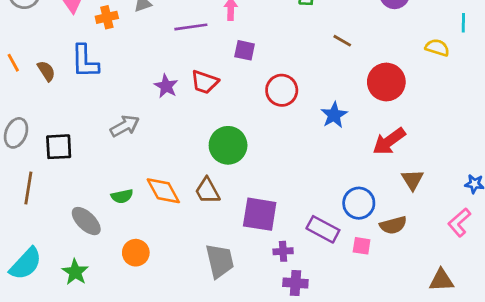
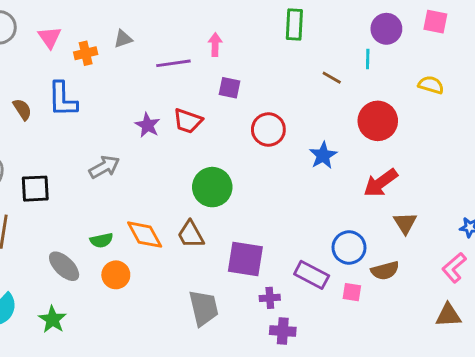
cyan line: (463, 23) -> (368, 59), moved
orange circle: (136, 253) -> (116, 275), moved
brown triangle: (441, 280) -> (448, 315), moved

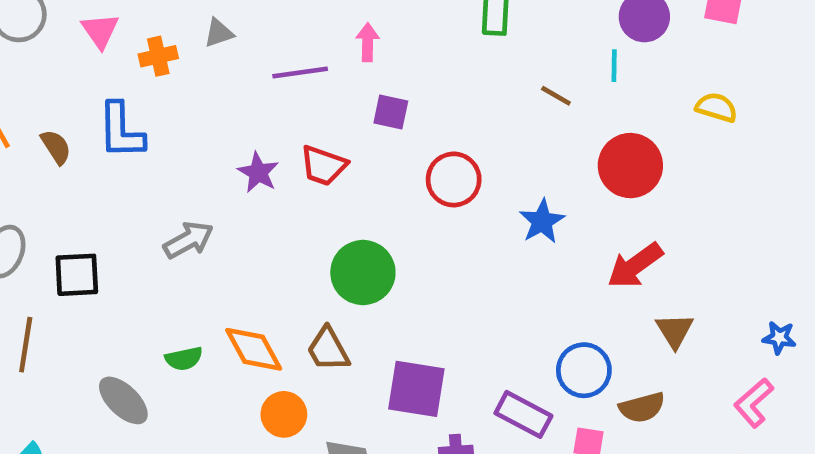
orange circle: (116, 275) -> (284, 414), moved

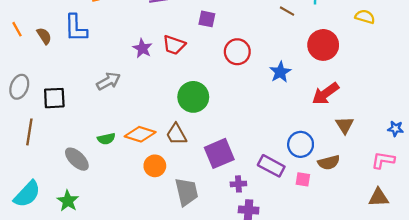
orange diamond: (254, 349) -> (140, 134), turned -44
purple square: (416, 389) -> (219, 153), turned -32
pink L-shape: (754, 403) -> (383, 160), turned 50

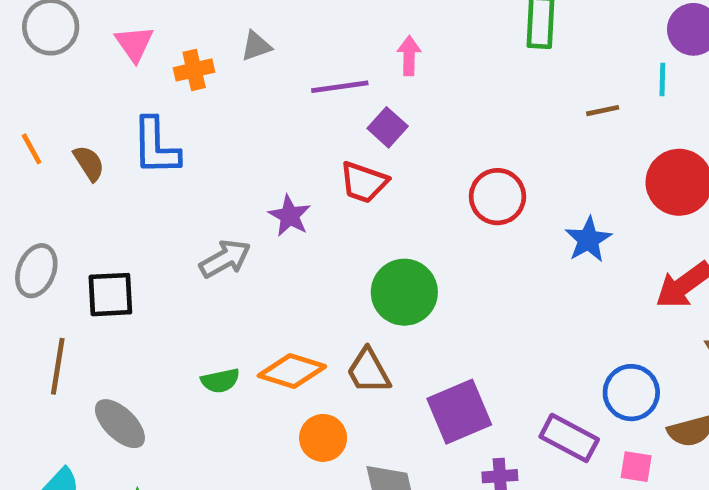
brown line: (287, 11) -> (603, 111), turned -42
purple square: (207, 19) -> (388, 127), moved, turned 30
purple star: (142, 48) -> (290, 216), moved
gray ellipse: (77, 159) -> (120, 424), moved

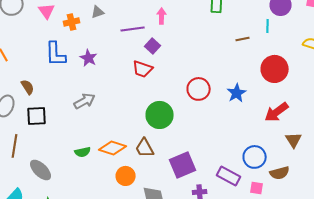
brown semicircle: (89, 163) -> (28, 87), moved
red circle: (497, 197) -> (199, 89), moved
purple star: (290, 216) -> (89, 58), moved

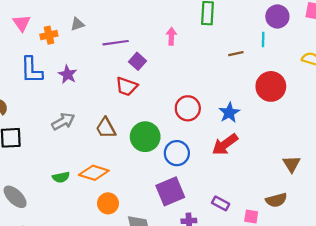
pink arrow: (162, 16) -> (171, 36), moved
red arrow: (277, 112) -> (225, 144), moved
brown trapezoid: (145, 148) -> (106, 128), moved
blue circle: (255, 157) -> (177, 153), moved
purple rectangle: (229, 176) -> (221, 203), size x0.7

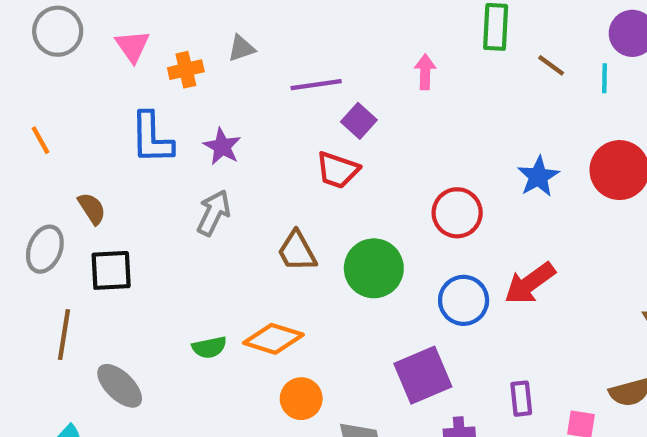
brown line: (236, 54) -> (551, 65), moved, turned 48
blue star: (229, 113) -> (538, 176), moved
gray arrow: (63, 121) -> (214, 213), moved, turned -35
blue circle: (177, 153) -> (464, 300), moved
purple rectangle: (221, 203) -> (521, 399), turned 56

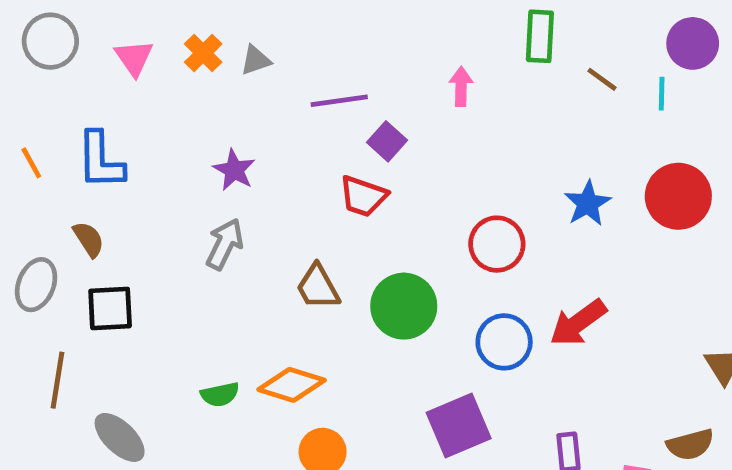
orange cross: (186, 70) -> (203, 53), moved, turned -32
blue L-shape: (152, 138) -> (101, 160), moved

